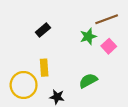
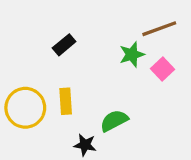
green semicircle: (88, 81) -> (114, 121), moved
yellow circle: (24, 85) -> (25, 108), moved

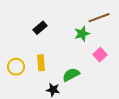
pink square: (162, 69) -> (100, 55), moved
yellow circle: (25, 108) -> (16, 67), size x0.7

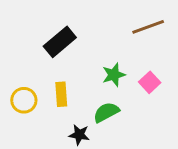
black rectangle: (40, 28) -> (60, 42), size x1.5
green star: (82, 34) -> (114, 75), moved

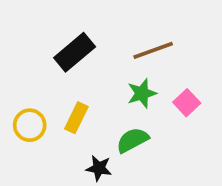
brown line: (148, 27) -> (153, 50), moved
yellow rectangle: (61, 94) -> (76, 118), turned 30

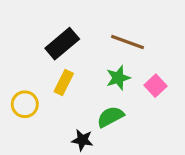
brown line: (153, 50) -> (128, 42), turned 40
yellow rectangle: (76, 118) -> (64, 82), moved

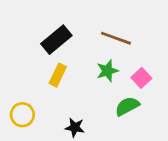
yellow circle: (25, 104) -> (22, 115), moved
green semicircle: (110, 117) -> (127, 106), moved

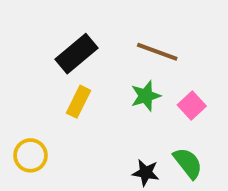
green semicircle: (127, 106) -> (188, 163), moved, turned 80
black star: (75, 127) -> (146, 173), moved

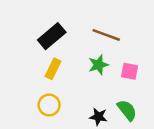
pink square: (192, 105) -> (130, 71), turned -36
yellow circle: (30, 155) -> (49, 105), moved

